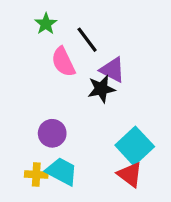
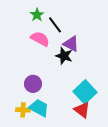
green star: (46, 24) -> (37, 15), moved
pink semicircle: (63, 62) -> (40, 39), turned 144
black star: (101, 89) -> (64, 56), turned 30

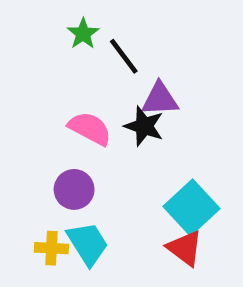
pink semicircle: (40, 39) -> (90, 128), moved
purple triangle: (71, 44) -> (160, 99), turned -30
cyan trapezoid: (39, 108) -> (88, 244), turned 30

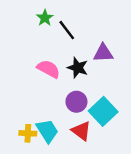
purple triangle: (160, 99) -> (103, 53), moved
purple circle: (74, 189) -> (76, 102), moved
red triangle: (185, 248) -> (81, 131), moved

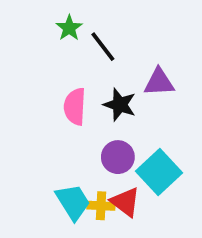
pink semicircle: (48, 69) -> (75, 107), turned -115
yellow cross: (28, 133) -> (101, 206), moved

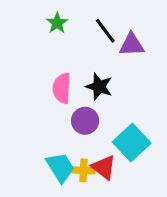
black line: (103, 47) -> (105, 31), moved
purple triangle: (159, 82) -> (132, 45), moved
purple circle: (118, 157) -> (85, 121), moved

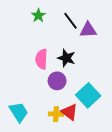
cyan trapezoid: (60, 167) -> (19, 112), moved

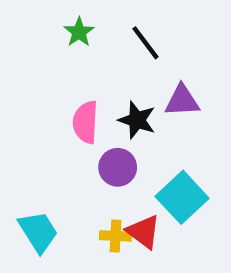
purple triangle: (88, 30) -> (182, 101), moved

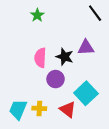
black line: (146, 43) -> (95, 13), moved
cyan trapezoid: (38, 232) -> (18, 109), turned -125
yellow cross: (116, 236) -> (39, 108), moved

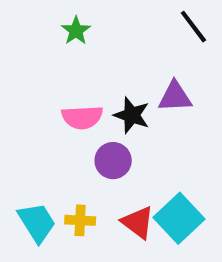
pink semicircle: (40, 58) -> (82, 117), turned -96
cyan square: (86, 93) -> (179, 218), moved
cyan trapezoid: (18, 109) -> (37, 222), turned 125

